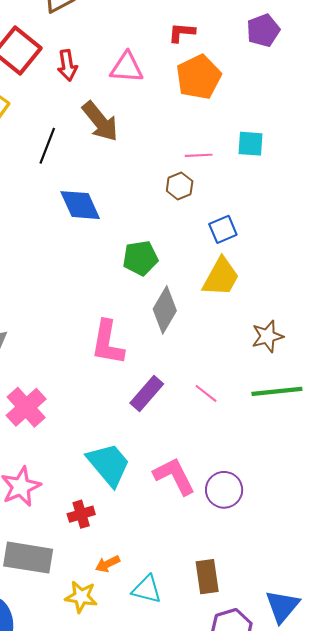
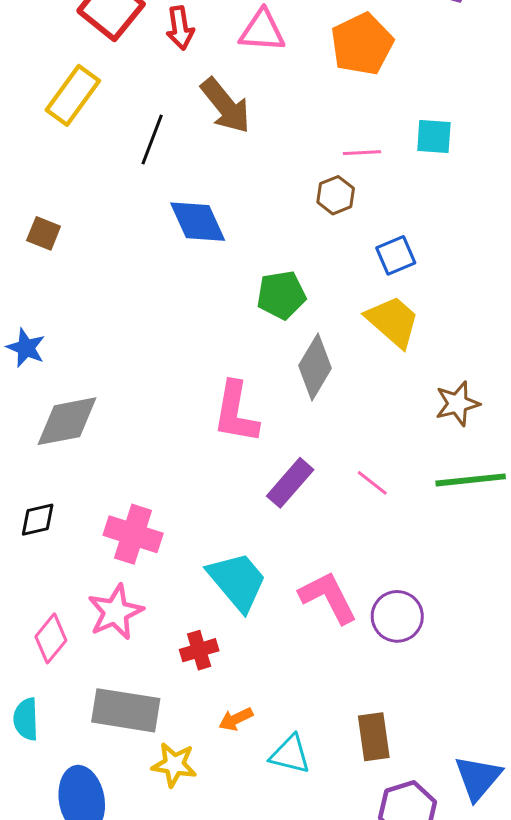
yellow trapezoid: (221, 277) -> (393, 321), turned -78
pink cross: (26, 407) -> (133, 534), moved, turned -30
yellow star: (81, 597) -> (174, 765), moved

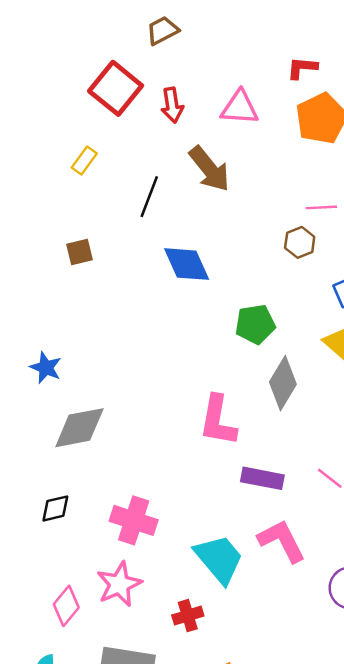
yellow rectangle: (73, 95) -> (84, 161), size x0.6
brown square: (44, 233) -> (79, 252), moved, turned -36
purple rectangle: (290, 483) -> (262, 478), turned 60
pink L-shape: (328, 597) -> (282, 541), moved

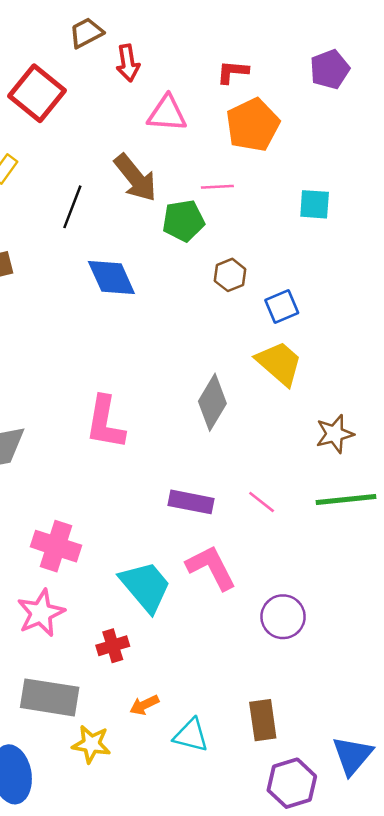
red arrow: (172, 105) -> (128, 63), moved
pink line: (321, 207) -> (217, 187), moved
brown hexagon: (300, 242) -> (230, 275), moved
green pentagon: (255, 324) -> (183, 221), moved
pink L-shape: (218, 421) -> (105, 423), moved

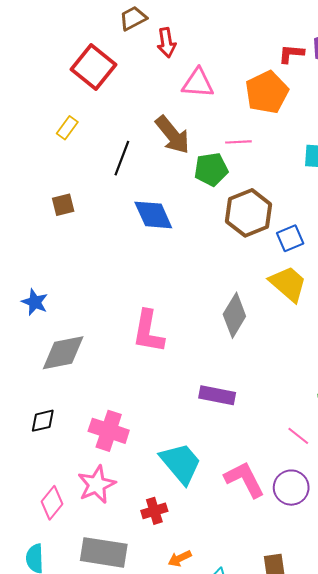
red L-shape: (233, 72) -> (291, 54), moved
brown hexagon: (230, 275) -> (249, 213), size x1.8
pink line: (262, 502) -> (298, 436), moved
pink L-shape: (211, 568) -> (245, 479), moved

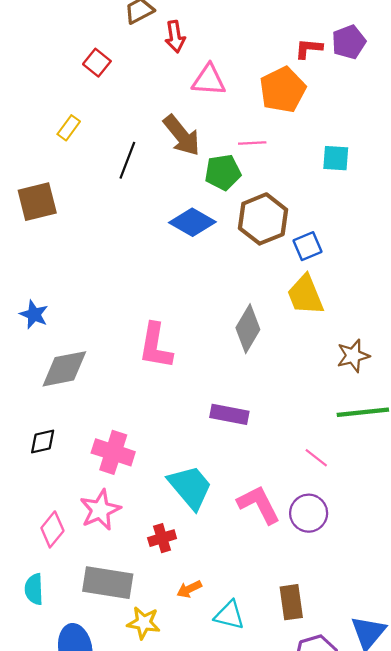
red square: (94, 67) -> (97, 63), size x0.6
brown square: (63, 205) -> (37, 202), moved, size x1.6
blue diamond: (153, 215) -> (192, 222), moved, turned -36
yellow trapezoid: (288, 284) -> (305, 295), turned -153

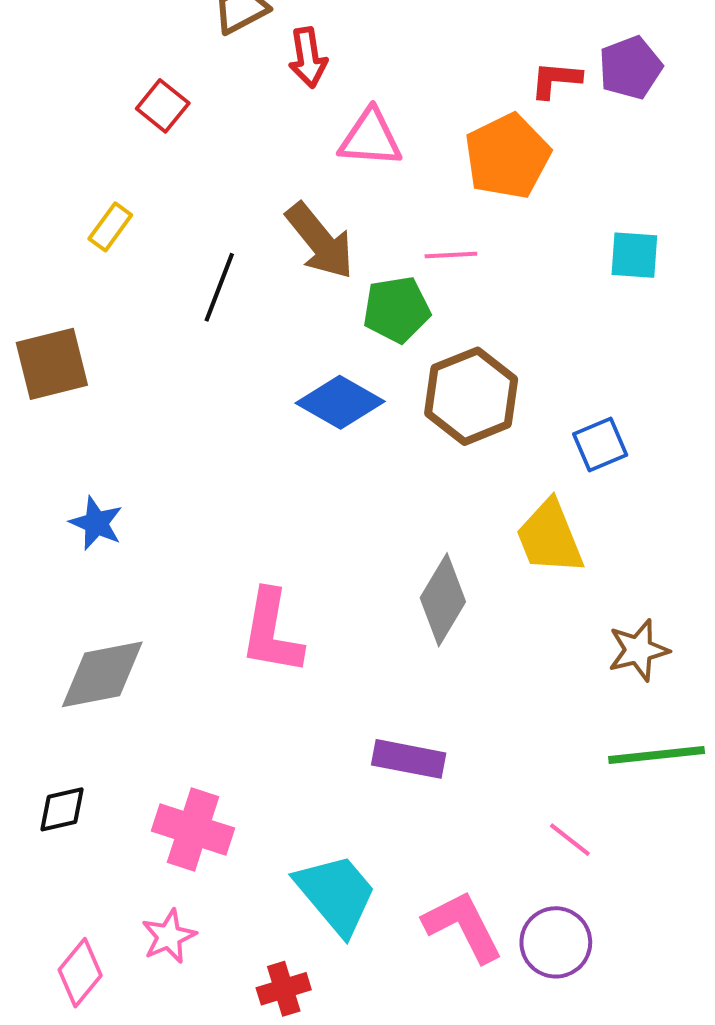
cyan square: (336, 158) -> (634, 255), moved
blue square: (308, 246) -> (600, 445), moved
blue star: (34, 314) -> (96, 523), moved
pink star: (100, 510) -> (169, 936), size x0.7

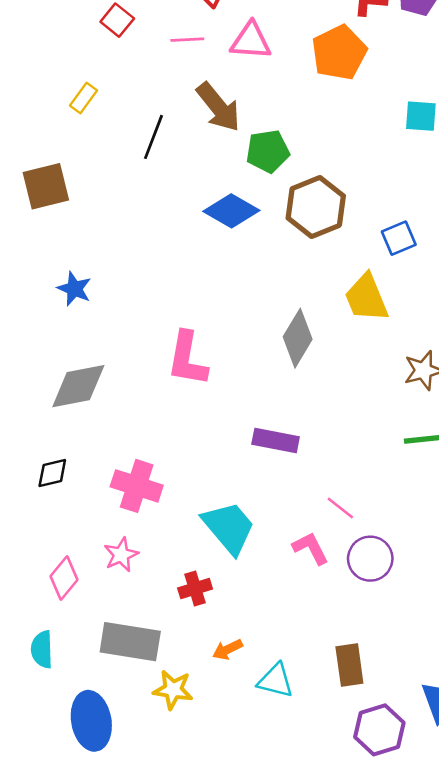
pink line: (451, 255) -> (187, 40), moved
pink line: (570, 840) -> (340, 508), moved
pink L-shape: (463, 926) -> (311, 548), size x0.7

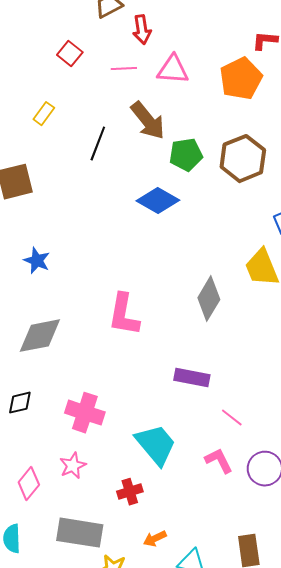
brown hexagon: (316, 207) -> (243, 159), moved
pink line: (340, 508) -> (232, 418), moved

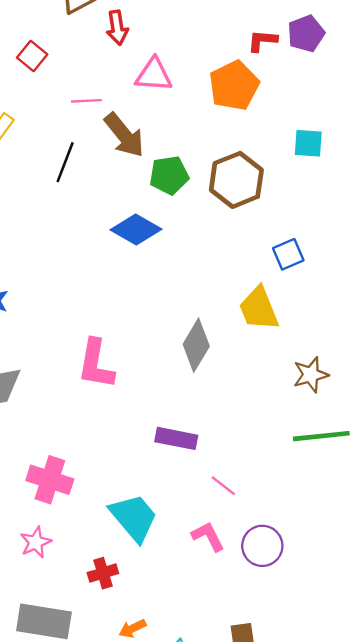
pink line: (124, 69) -> (86, 101), moved

